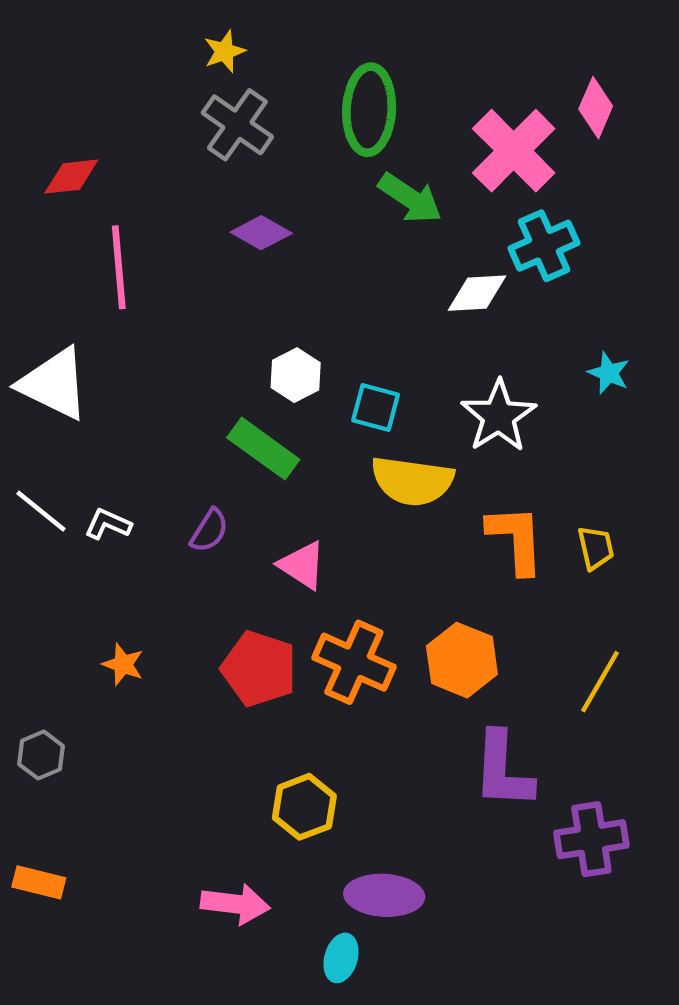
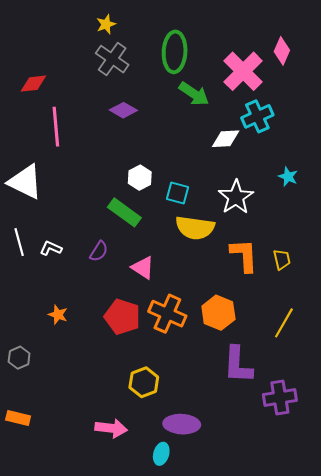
white line: (41, 511) -> (19, 242), turned 36

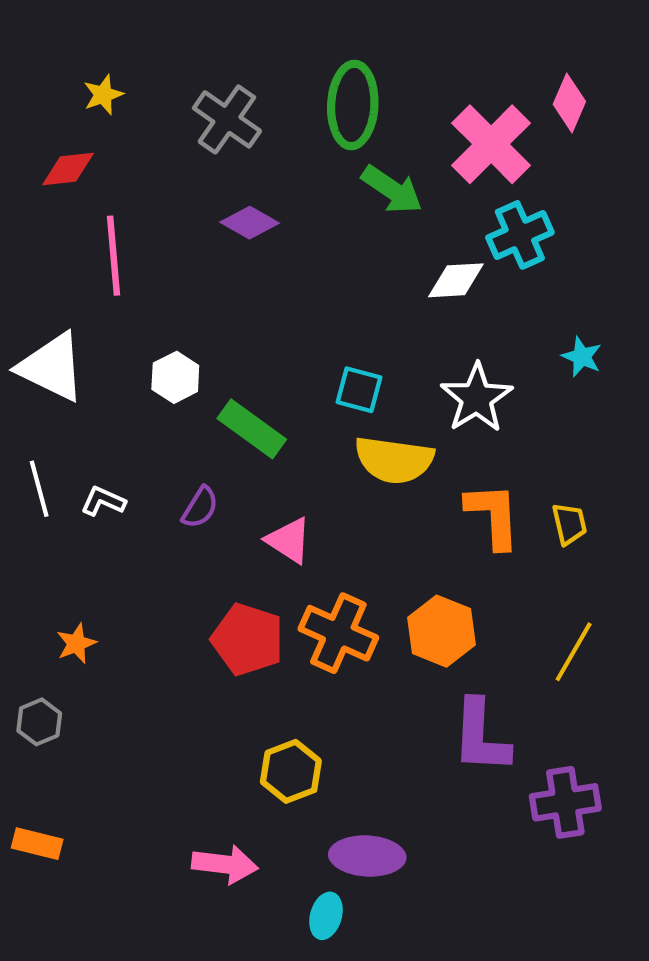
yellow star: (106, 24) -> (103, 95), moved
white hexagon: (140, 178) -> (175, 377), moved
orange star: (58, 315) -> (76, 643), moved, turned 30

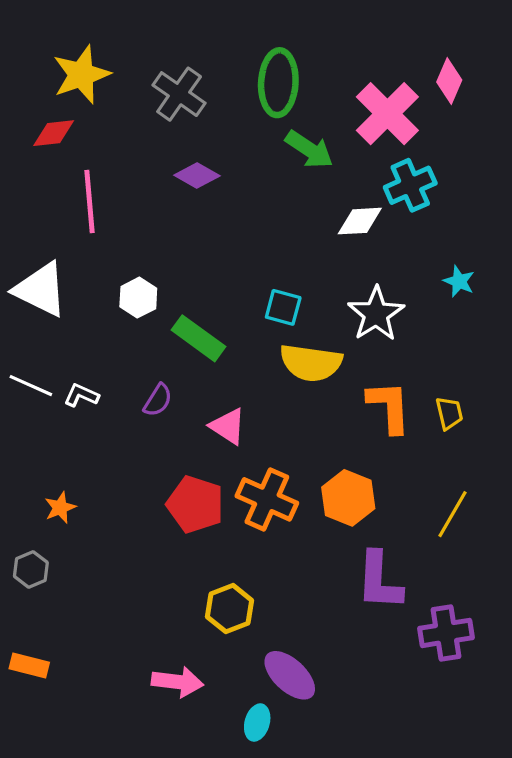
yellow star: (103, 95) -> (81, 75), size x1.8
white line: (39, 489) -> (31, 386), turned -51
purple ellipse: (367, 856) -> (290, 675), turned 40

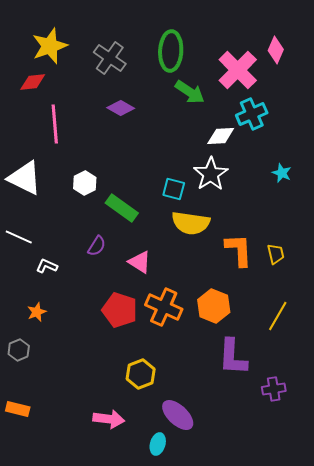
white star: (376, 314) -> (211, 174), moved
white L-shape: (81, 395) -> (47, 266), moved
purple cross: (446, 633) -> (274, 389), size x0.7

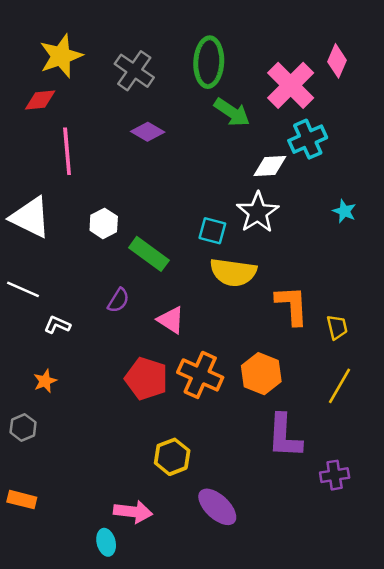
yellow trapezoid: (276, 254) -> (337, 327), moved
cyan ellipse: (158, 444) -> (106, 542), moved, turned -30

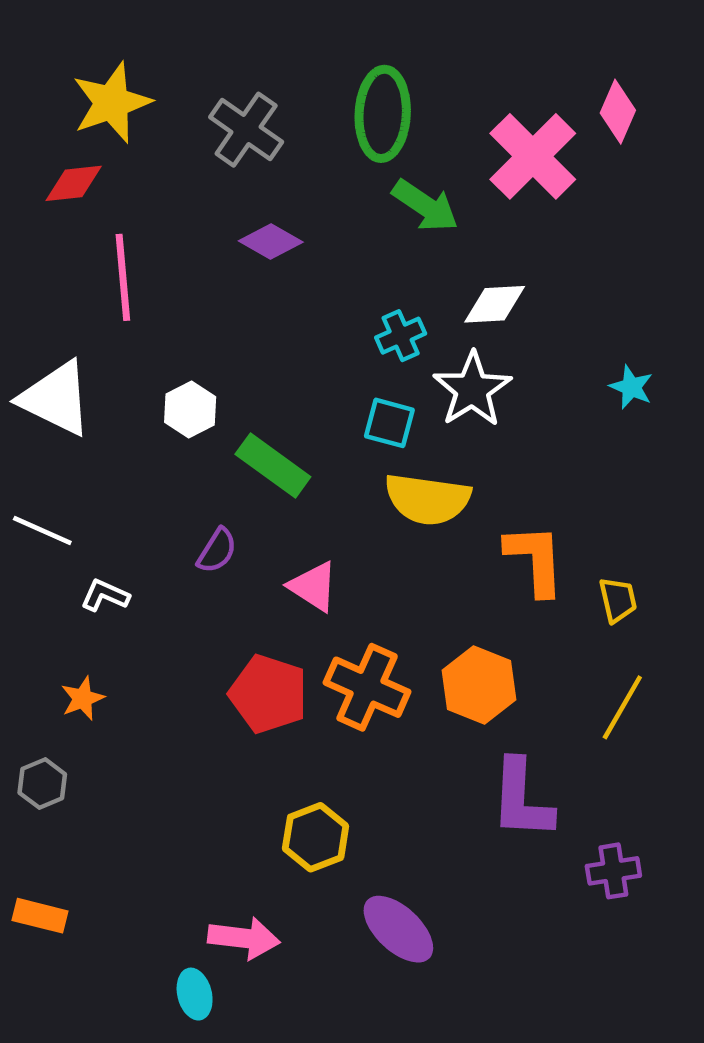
cyan cross: (308, 139) -> (401, 336), moved, size x0.7

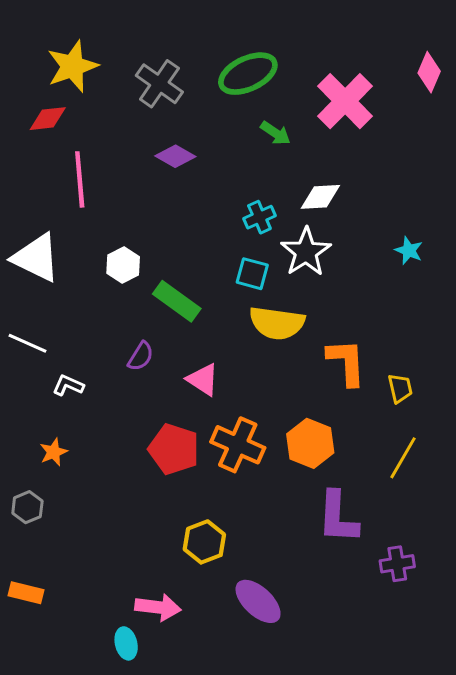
pink diamond: (618, 112) -> (429, 72), moved
green ellipse: (383, 114) -> (248, 74), turned 62
green arrow: (425, 206) -> (275, 133), size x0.7

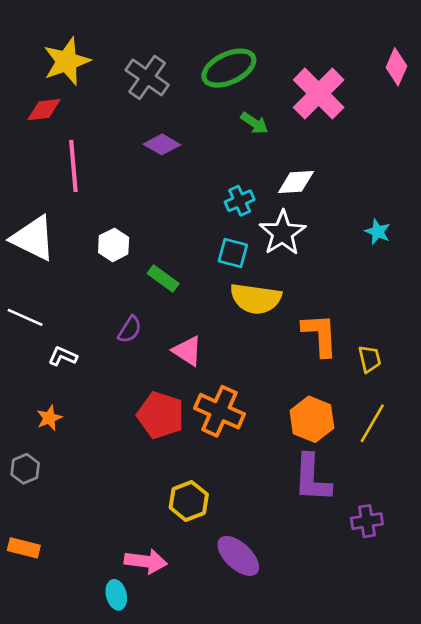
green rectangle: (177, 301) -> (163, 278), size x0.7
orange hexagon: (310, 443) -> (312, 419), moved

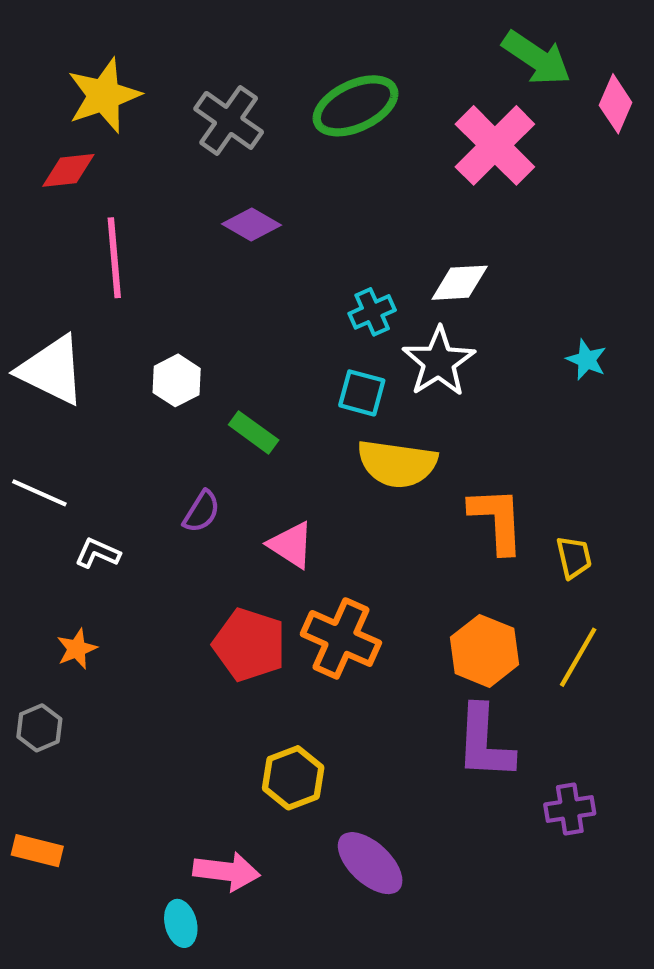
green arrow: (254, 123) -> (537, 58), moved, size x1.6

